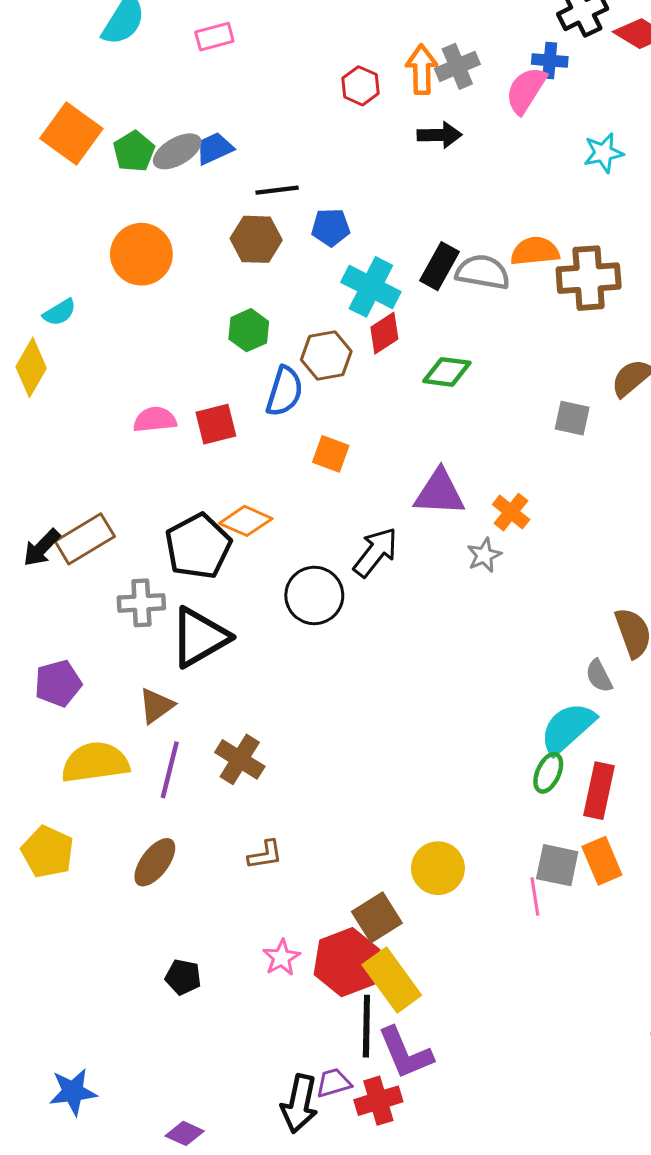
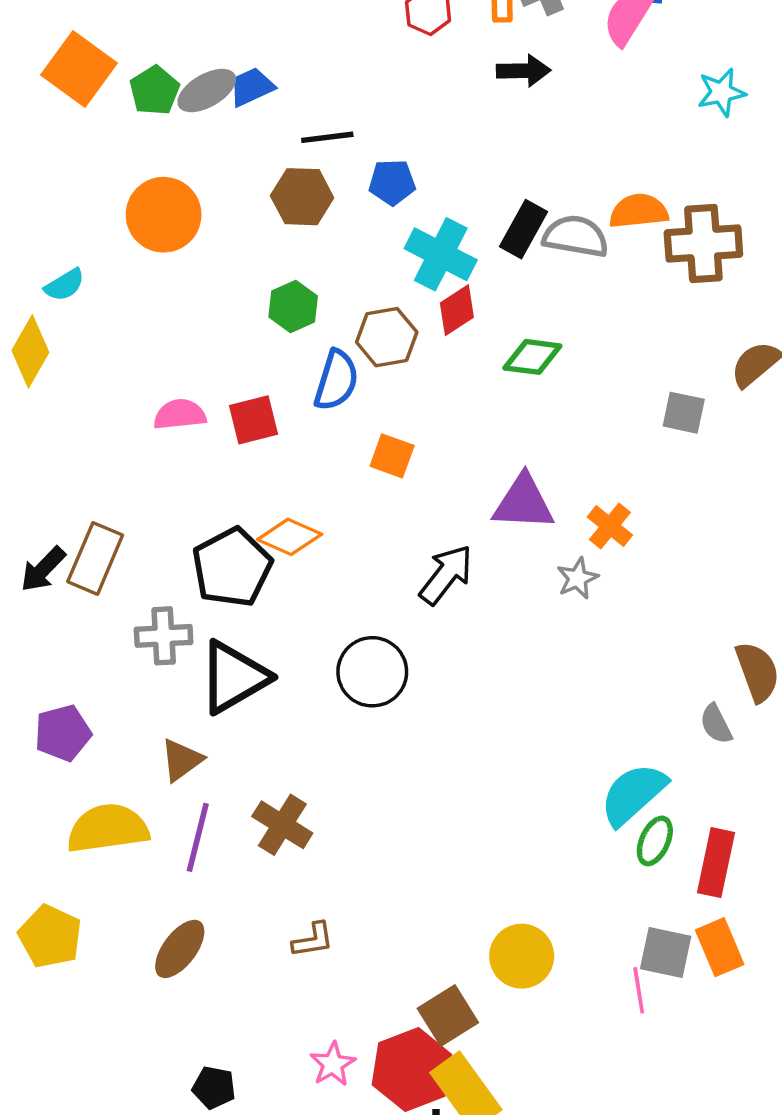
brown rectangle: (85, 539) -> (95, 558), turned -36
black circle: (314, 595) -> (372, 672), moved
cyan semicircle: (568, 728) -> (633, 794), moved

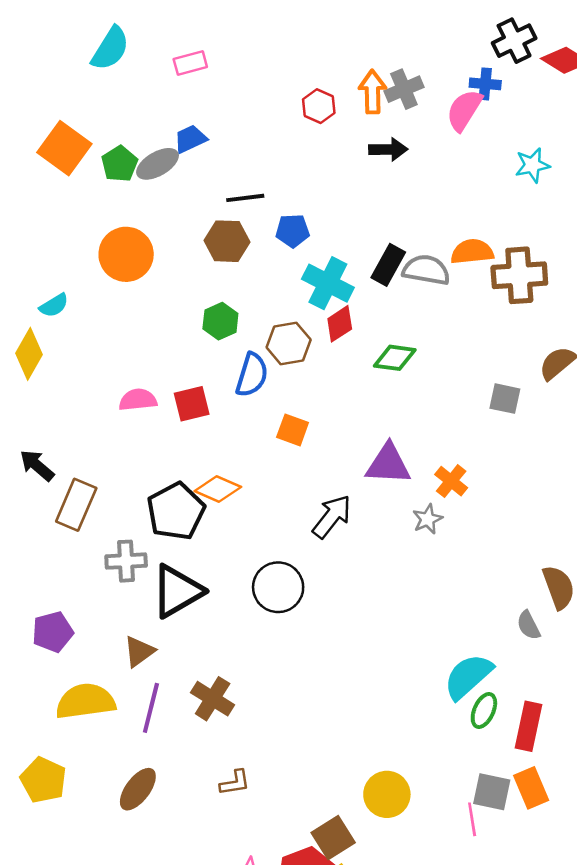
blue trapezoid: (252, 87) -> (190, 139), moved
black arrow: (43, 569) -> (37, 465), moved, turned 87

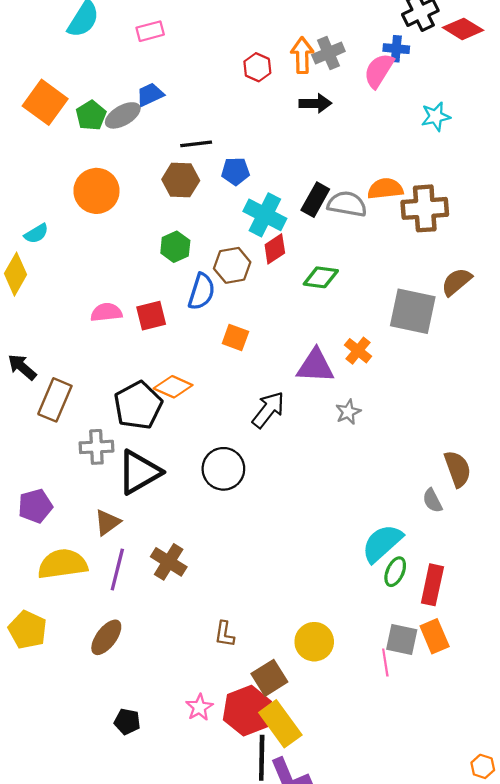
gray square: (505, 399) -> (413, 311), size x1.8
orange cross: (451, 481) -> (358, 351), moved
brown L-shape: (235, 783) -> (225, 634), moved, turned 108

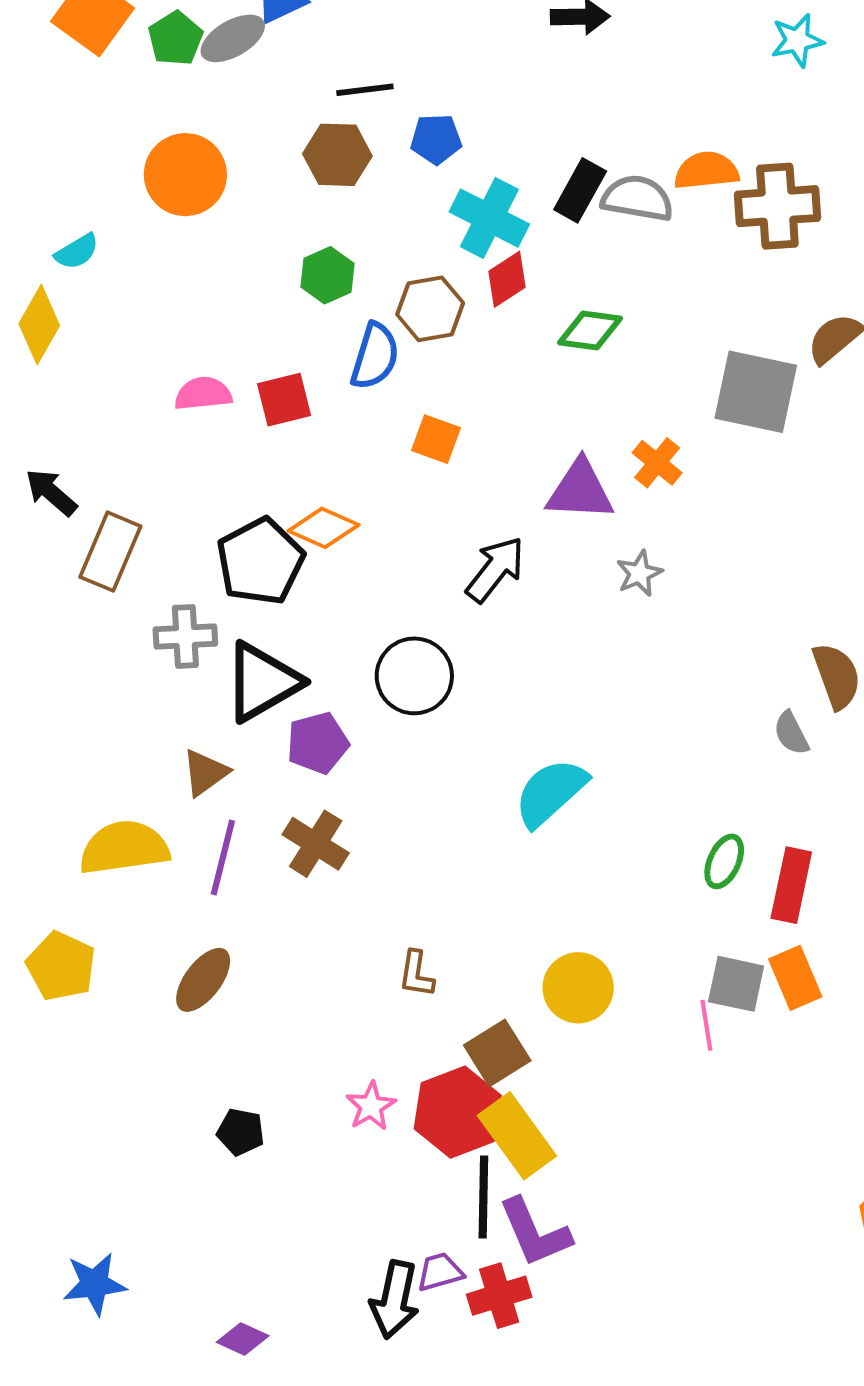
purple pentagon: (35, 506) -> (318, 743), moved
cyan semicircle: (382, 543) -> (551, 792), moved

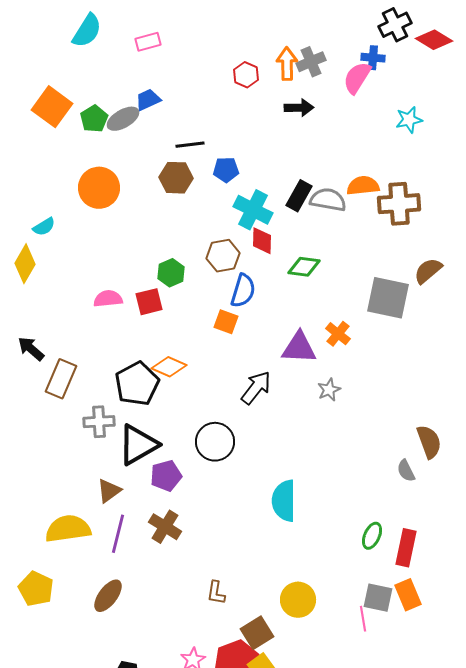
green hexagon: (327, 275) -> (171, 273), moved
red diamond: (507, 279) -> (262, 241), turned -56
blue semicircle: (375, 356) -> (243, 291), moved
cyan semicircle: (551, 792) -> (284, 501), turned -48

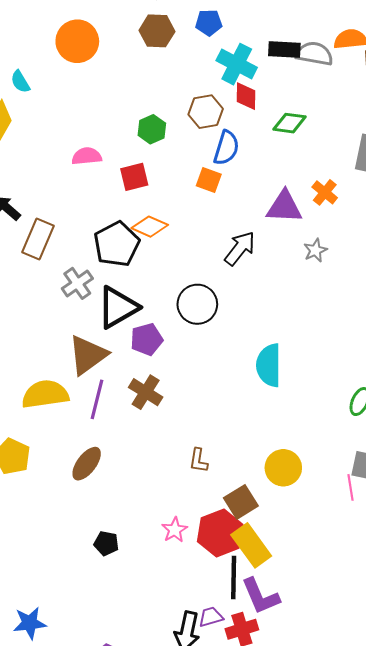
black rectangle: (299, 196) -> (284, 50), turned 64
cyan semicircle: (44, 227) -> (20, 82), turned 90
red square: (149, 302) -> (134, 177), moved
gray cross: (99, 422) -> (77, 283), turned -32
brown triangle: (109, 491) -> (88, 355), size x1.6

